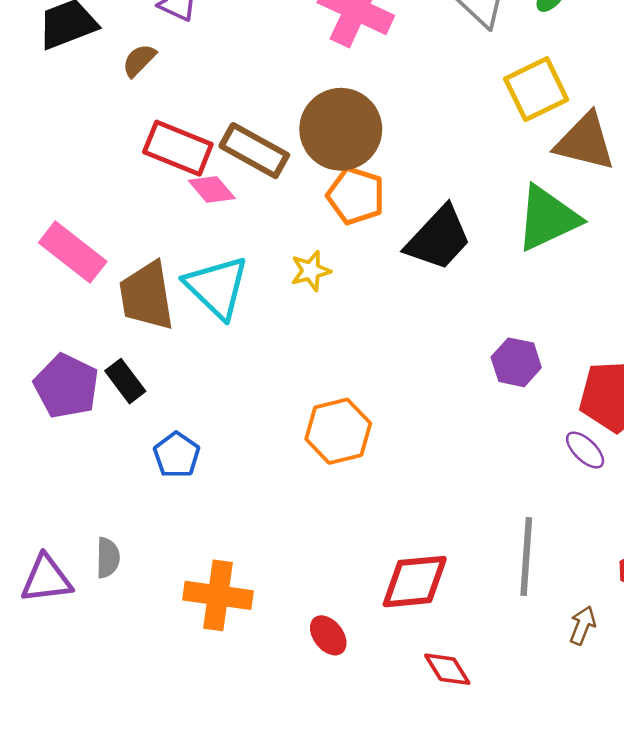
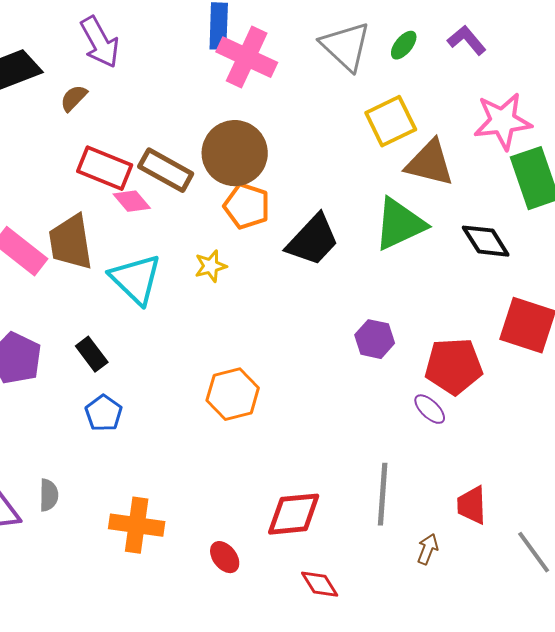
brown trapezoid: (147, 296) -> (71, 242), moved
black rectangle: (125, 381) -> (92, 354), moved

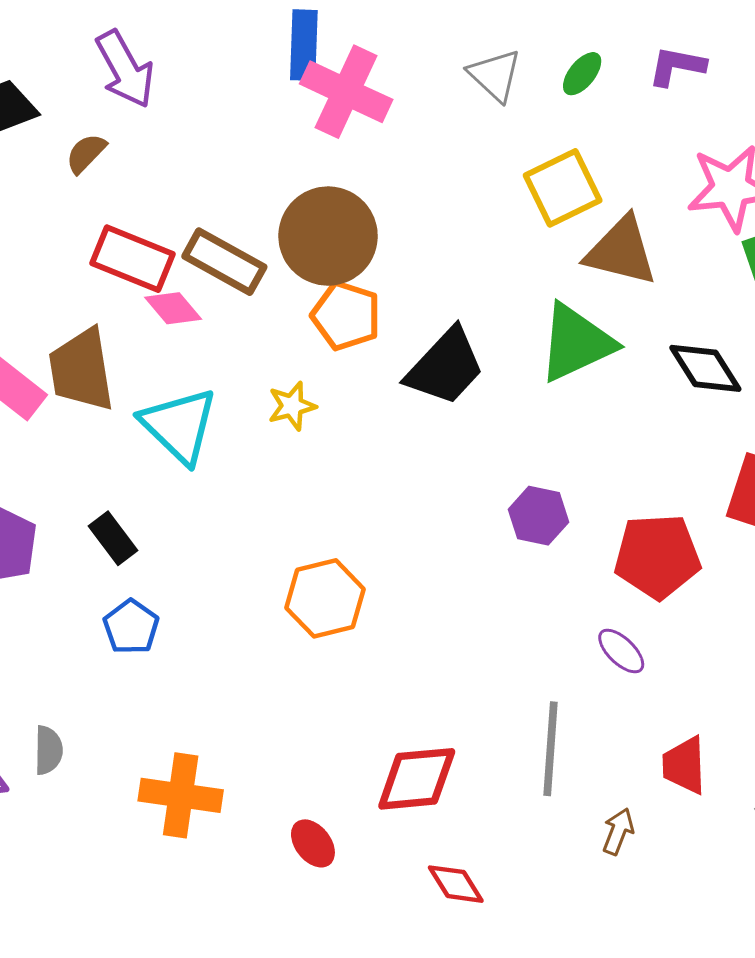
purple L-shape: (467, 40) -> (677, 66), turned -39
gray triangle: (346, 46) -> (495, 75), size x0.7
purple ellipse: (430, 409) -> (621, 651), moved

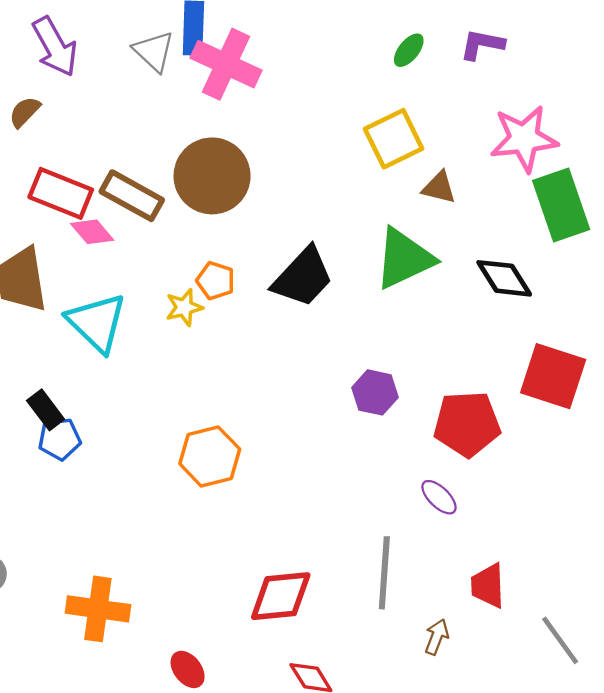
gray triangle: (495, 75) -> (154, 51), moved
brown triangle: (621, 251) -> (439, 188), size x0.6
orange pentagon: (346, 316) -> (216, 281), moved, size x0.7
blue pentagon: (131, 627) -> (60, 439), moved, turned 30
red ellipse: (313, 843) -> (188, 669), moved

